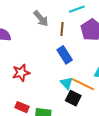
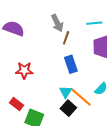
brown line: (62, 29) -> (66, 38), moved

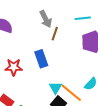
blue rectangle: (71, 64) -> (41, 59), moved

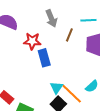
brown line: (55, 34) -> (69, 35), moved
red star: (14, 67) -> (32, 41), moved

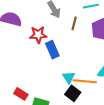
orange line: (72, 94) -> (85, 81), turned -30

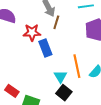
brown line: (74, 23) -> (56, 22), moved
orange line: (85, 81) -> (77, 66), moved, turned 70

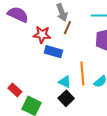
blue rectangle: (45, 48) -> (53, 52), turned -60
cyan triangle: (60, 77) -> (65, 82), turned -40

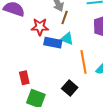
cyan triangle: (65, 82) -> (67, 39), moved
red rectangle: (15, 90) -> (24, 78), moved, turned 40

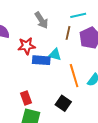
brown line: (65, 17) -> (68, 33), moved
red rectangle: (24, 78) -> (26, 98), moved

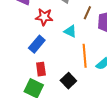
blue rectangle: (41, 60) -> (37, 44), moved, turned -66
red rectangle: (26, 98) -> (41, 69), moved

